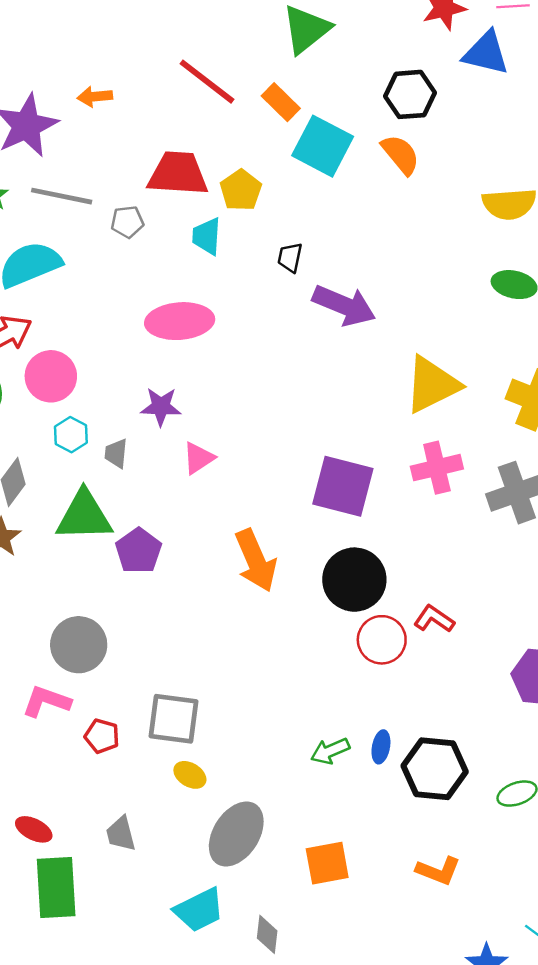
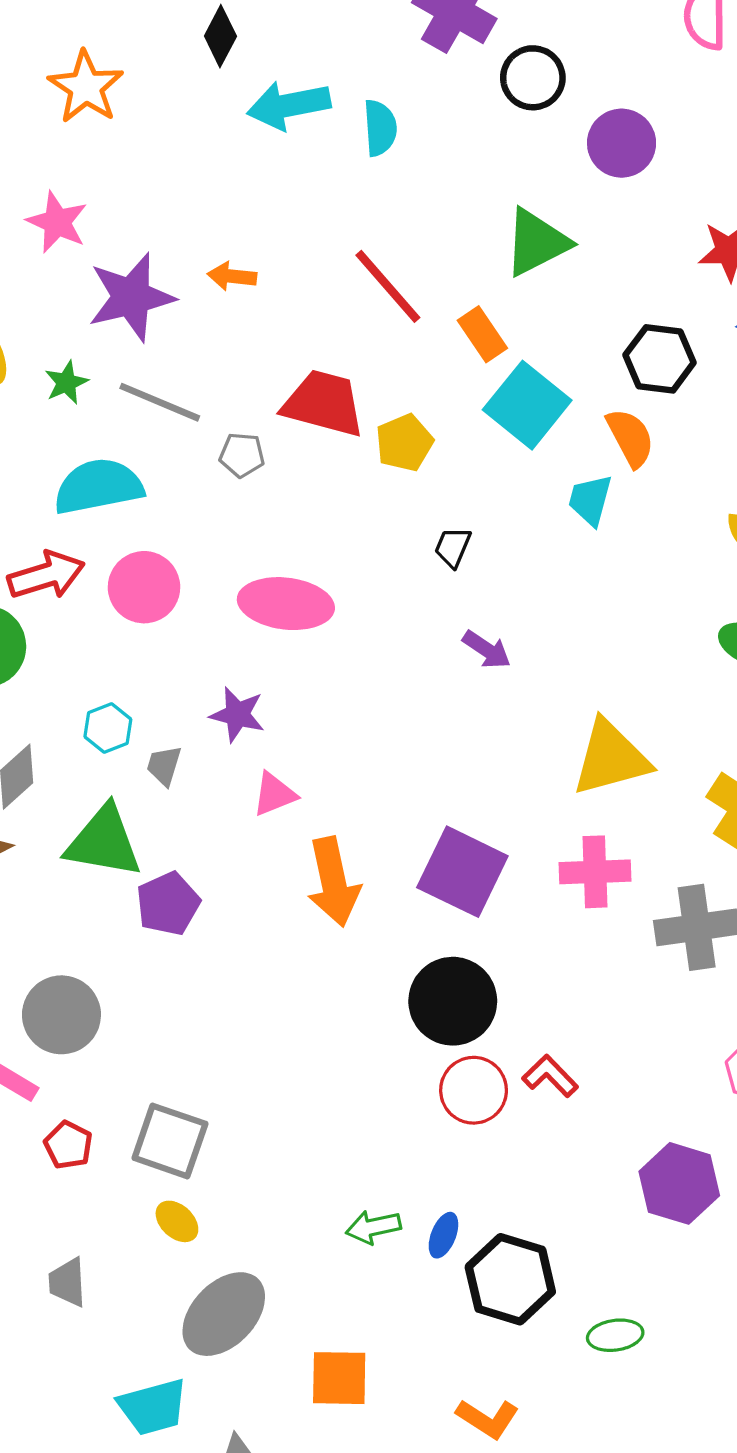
cyan trapezoid: (207, 236) -> (590, 500), moved
purple arrow: (344, 305) -> (487, 650), moved, size x0.6
pink circle: (51, 376) -> (144, 587), moved
orange arrow: (256, 560) -> (333, 882), moved

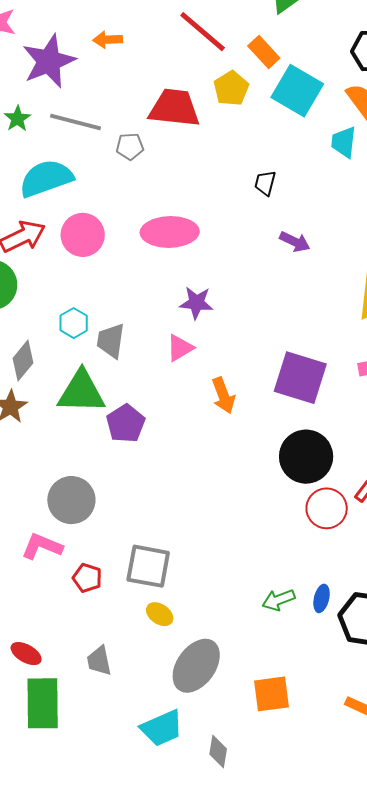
yellow pentagon: (404, 443) -> (231, 88), moved
purple star: (237, 714) -> (196, 303), moved
gray trapezoid: (164, 766) -> (111, 341), size x1.4
orange arrow: (333, 882) -> (223, 395), size x0.7

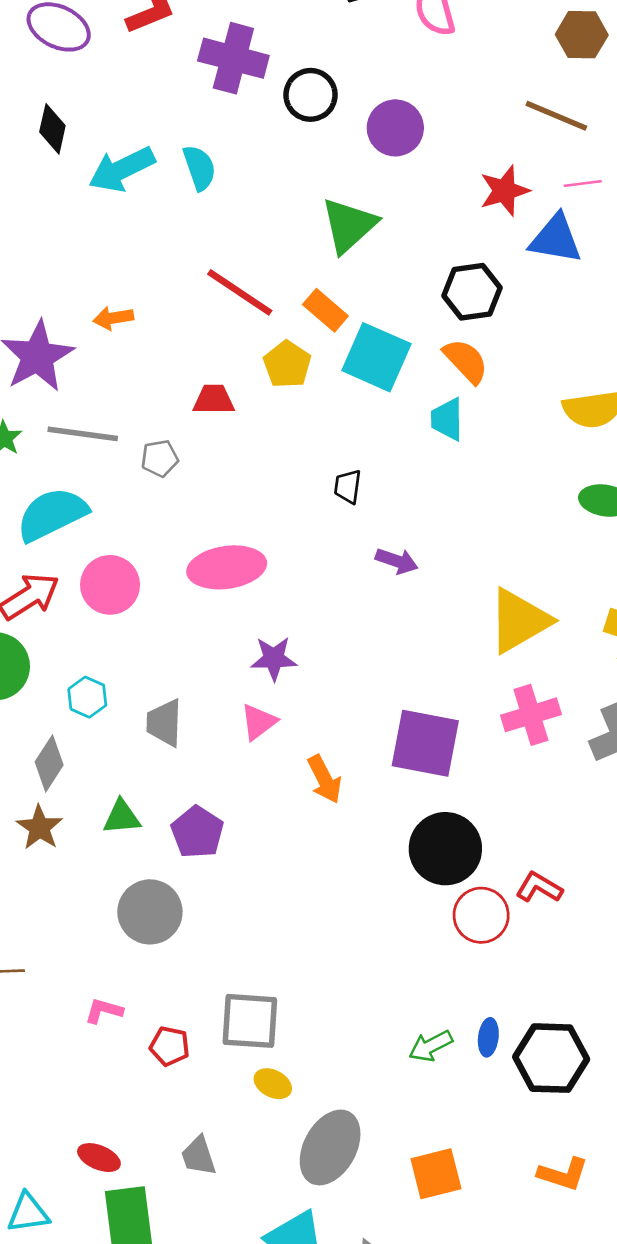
red trapezoid: (174, 108) -> (214, 400), size x0.6
cyan hexagon: (74, 323) -> (87, 697), moved
green triangle: (81, 392) -> (122, 817), moved, size x0.6
gray circle: (71, 500) -> (150, 912), moved
pink L-shape: (42, 546) -> (104, 1011), size x0.7

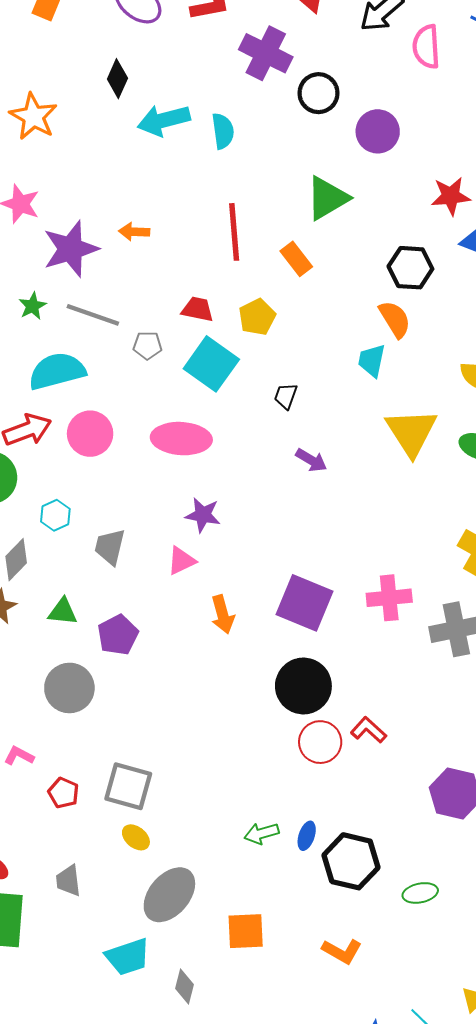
red line: (240, 292) -> (234, 232), turned 40
cyan square: (376, 357) -> (211, 364), moved
yellow pentagon: (287, 364) -> (257, 317), moved
yellow triangle: (519, 621) -> (411, 432), moved, turned -44

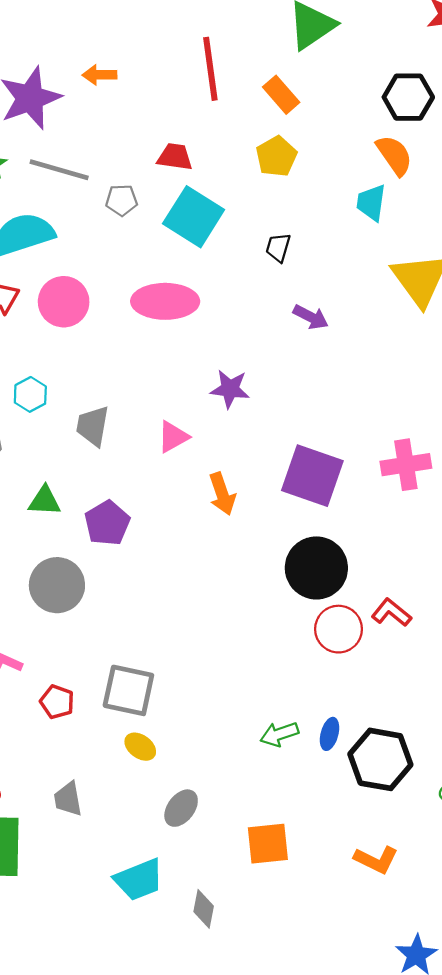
yellow pentagon: (257, 317) -> (276, 156), moved
purple star: (203, 515) -> (230, 389), moved
gray ellipse: (169, 895) -> (181, 808), size x0.6

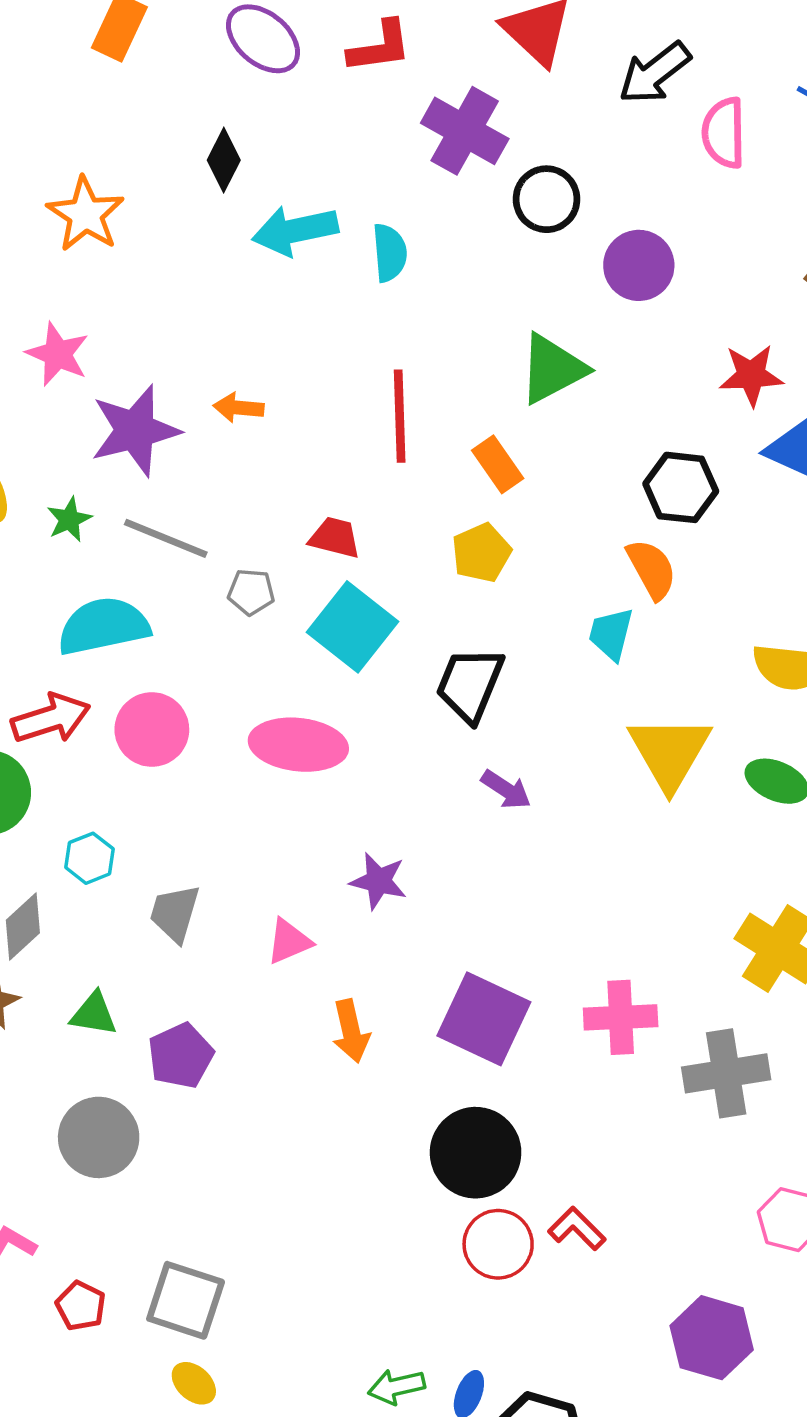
black trapezoid: (278, 248) -> (470, 684), size x1.8

